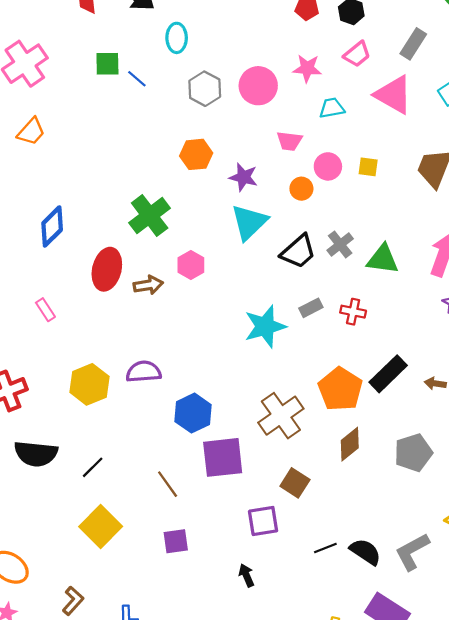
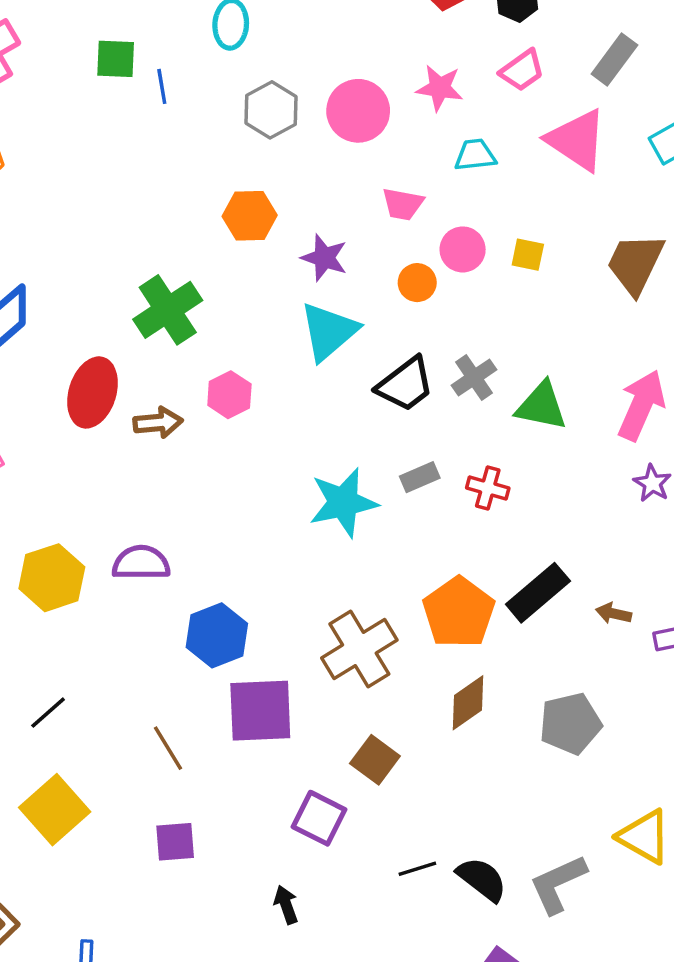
blue line: (137, 79) -> (162, 86), turned 36
purple square: (263, 521) -> (319, 818), turned 32

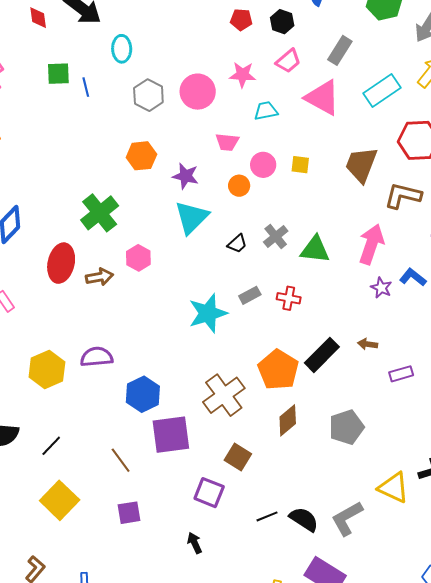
black trapezoid: (405, 384) -> (237, 244), size x0.6
brown arrow: (614, 613) -> (368, 344), moved

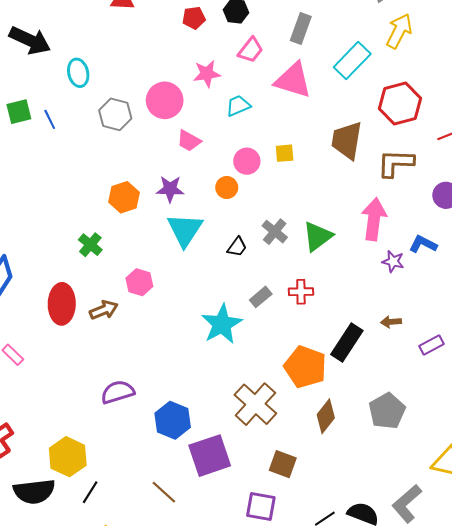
pink trapezoid: (227, 142) -> (189, 141), moved, turned 35
orange hexagon: (141, 156) -> (124, 197), moved
green cross: (100, 213) -> (90, 245), size x0.6
green triangle: (315, 249) -> (318, 236), turned -32
yellow hexagon: (47, 369) -> (68, 457), moved

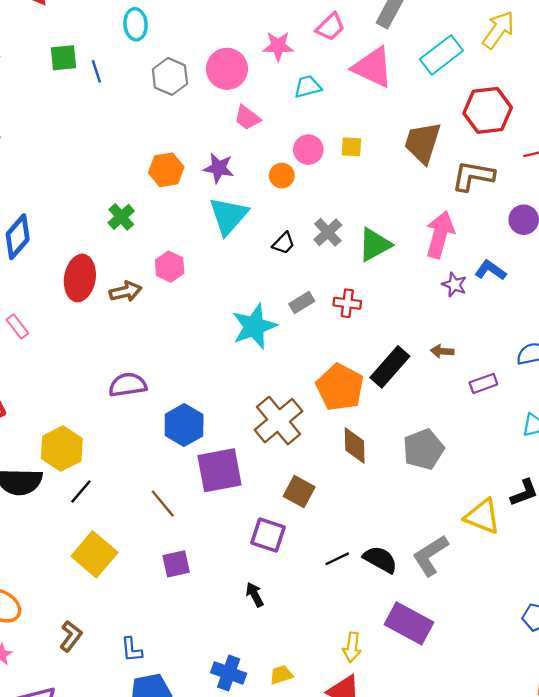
brown diamond: (326, 416) -> (355, 445), turned -48

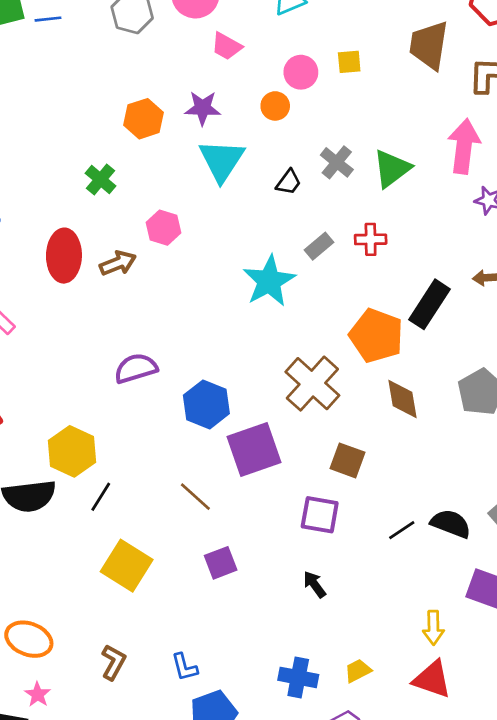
blue line: (96, 71) -> (48, 19), turned -70

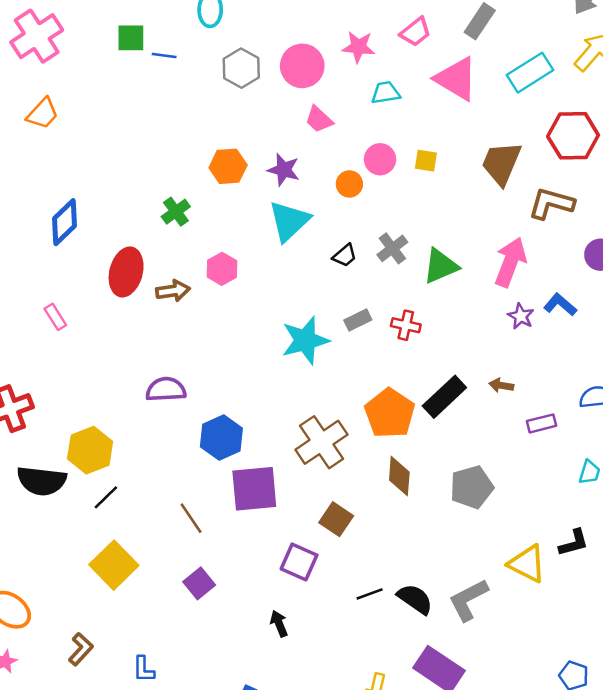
purple square: (221, 563) -> (199, 583), turned -32

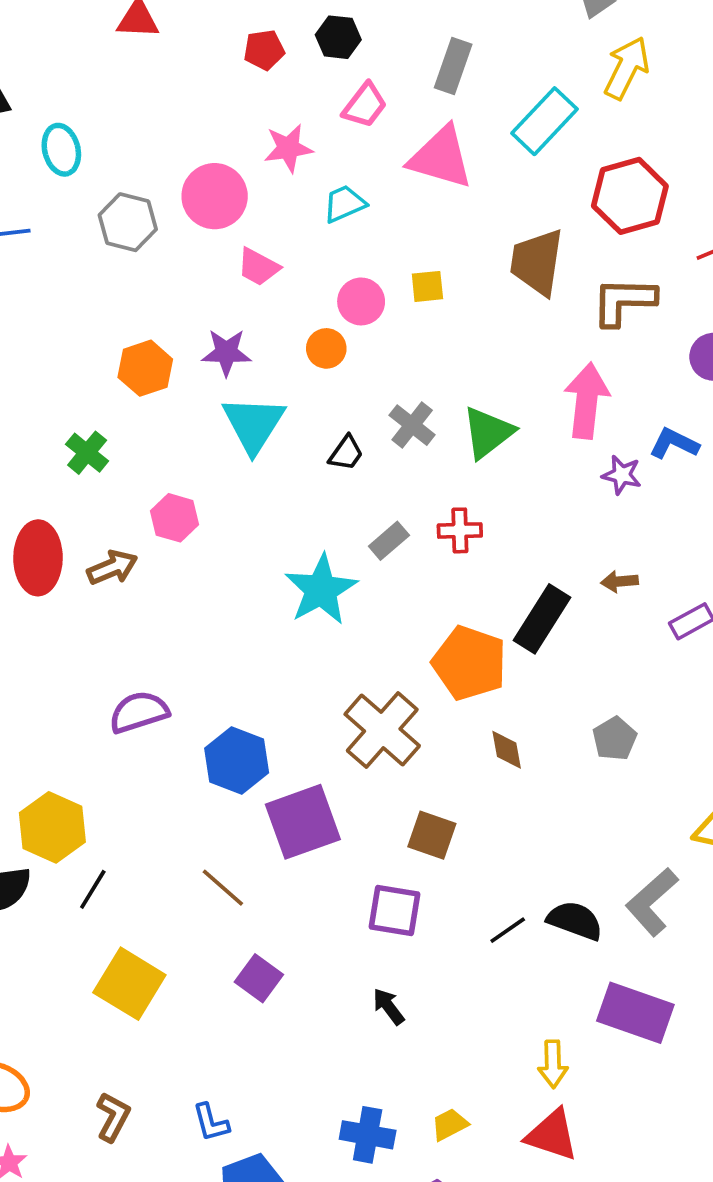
brown diamond: (399, 476) -> (507, 750), size x0.7
gray pentagon: (472, 487) -> (615, 739), size x0.7

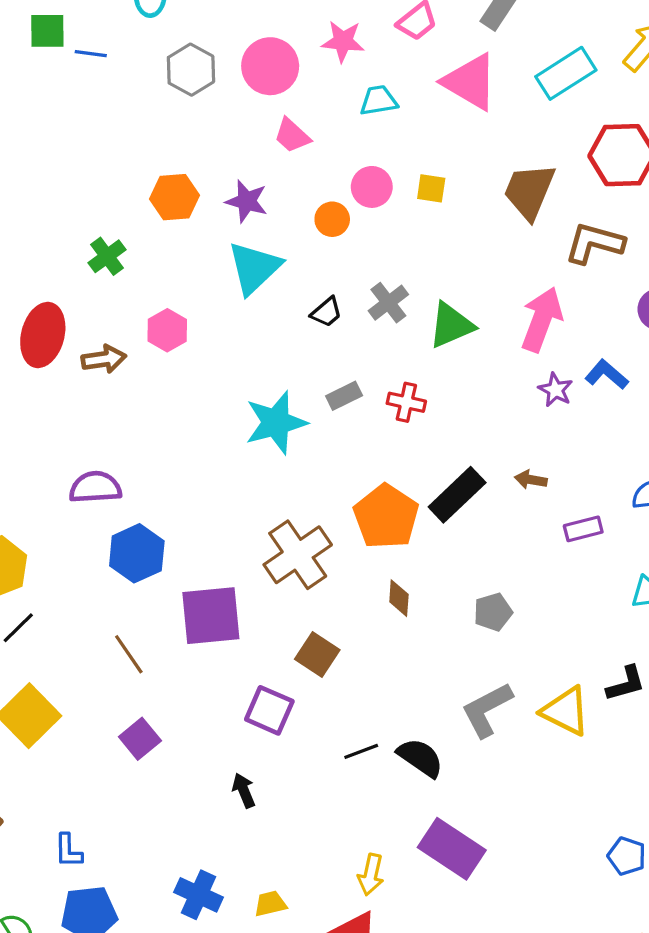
blue hexagon: (237, 760) -> (137, 553), moved
gray L-shape: (652, 902) -> (487, 710), moved

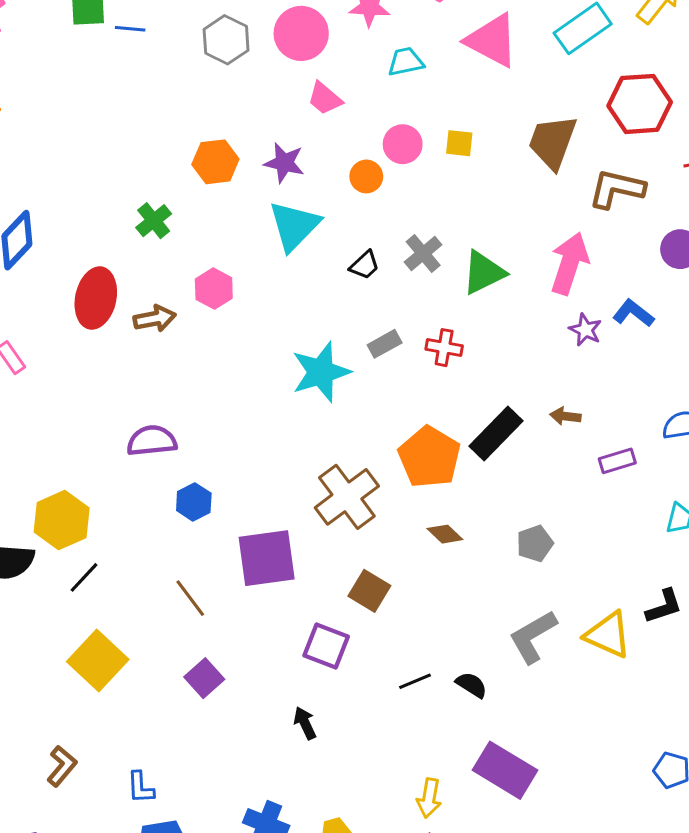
blue hexagon: (137, 553) -> (194, 502), size x0.7
brown diamond: (399, 598) -> (445, 534), turned -48
black semicircle: (420, 758) -> (471, 685), size x0.7

